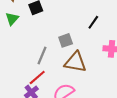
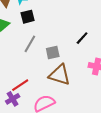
gray line: (42, 56) -> (30, 44), moved

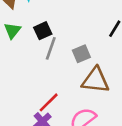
black square: (28, 17) -> (43, 31), moved

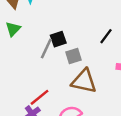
black square: (43, 31) -> (58, 39), moved

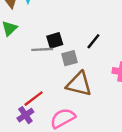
black line: (106, 36) -> (93, 41), moved
gray line: (46, 48) -> (42, 49), turned 60

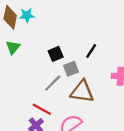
gray line: (42, 49) -> (53, 83), moved, turned -36
red line: (34, 99) -> (42, 109), turned 72

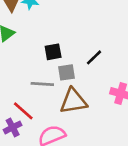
gray line: (53, 83) -> (42, 84), turned 36
brown triangle: (82, 92) -> (73, 101), turned -30

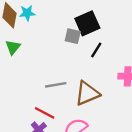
black square: (53, 52) -> (87, 23), moved, size x1.5
gray square: (67, 72) -> (73, 36), moved, turned 35

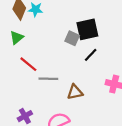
brown triangle: (87, 93) -> (75, 92), size x0.7
red line: (45, 113) -> (28, 64), moved

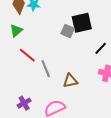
black line: (91, 55) -> (101, 48), moved
gray line: (48, 79) -> (46, 69), turned 66

